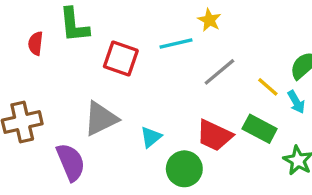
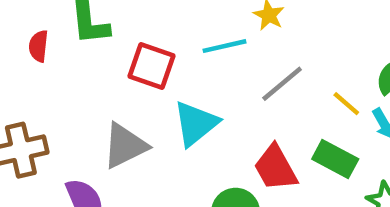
red trapezoid: (214, 135) -> (275, 168), turned 36
cyan triangle: (151, 137) -> (196, 124), moved, size x1.6

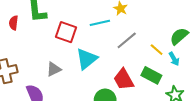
gray triangle: (125, 146) -> (54, 69), size x0.7

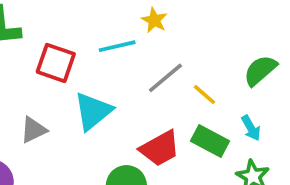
yellow line: (157, 50) -> (204, 95), moved
cyan arrow: (174, 59) -> (251, 128), moved
red trapezoid: (124, 79) -> (160, 148), turned -90

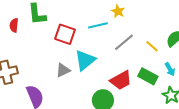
yellow line: (204, 95) -> (152, 46), moved
gray triangle: (33, 130) -> (63, 70), moved

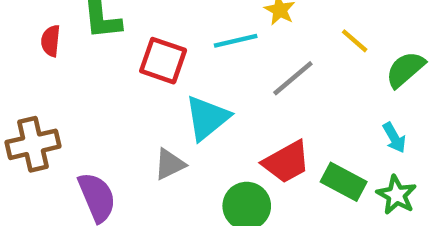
yellow line: (152, 46) -> (355, 41), moved
gray triangle: (63, 70) -> (170, 164), moved
green rectangle: (148, 76) -> (344, 182), moved

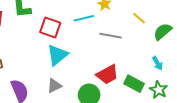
gray line: (293, 78) -> (110, 36), turned 50
cyan triangle: (207, 118) -> (57, 55), moved
gray triangle: (170, 164) -> (54, 86), moved

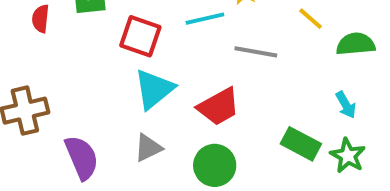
green semicircle: (163, 32) -> (356, 44), turned 36
red trapezoid: (107, 74) -> (219, 107), moved

